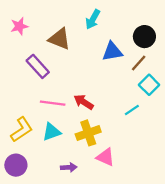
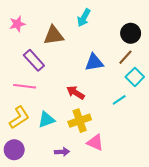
brown triangle: (60, 39) -> (54, 35), turned -30
blue triangle: (112, 51) -> (94, 62), moved
pink line: (53, 103) -> (25, 86), moved

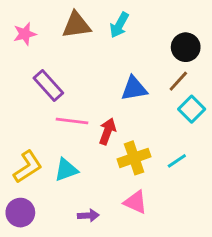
brown triangle: (54, 35) -> (76, 25), moved
pink line: (25, 86) -> (72, 121), moved
red arrow: (76, 93) -> (107, 131), turned 78
cyan line: (119, 100) -> (177, 161), moved
yellow cross: (80, 121) -> (134, 158), moved

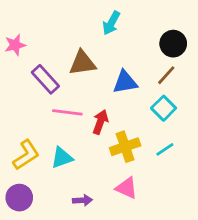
brown triangle: (76, 25) -> (82, 63), moved
pink star: (25, 34) -> (15, 45), moved
cyan square: (192, 109) -> (164, 108), moved

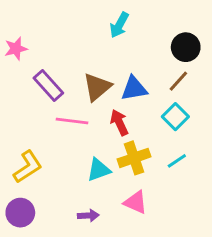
brown triangle: (82, 63) -> (97, 87), moved, turned -32
red arrow: (100, 122) -> (119, 122), moved, turned -45
cyan triangle: (62, 158) -> (99, 170), moved

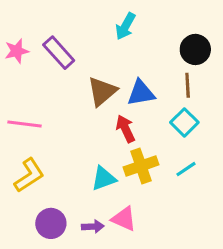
brown line: (178, 81) -> (188, 85), turned -45
purple rectangle: (48, 86) -> (59, 53), moved
pink line: (72, 121) -> (24, 124), moved
pink triangle: (135, 202) -> (124, 219), moved
purple circle: (20, 213) -> (51, 223), moved

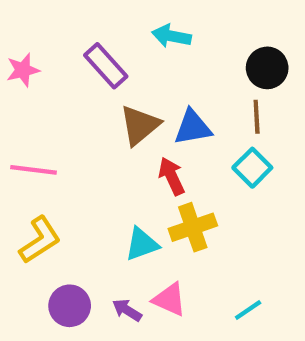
cyan arrow: (125, 26) -> (172, 36), turned 72
purple rectangle: (59, 53) -> (106, 66), moved
cyan line: (186, 169) -> (248, 310), moved
purple arrow: (93, 227) -> (127, 310), turned -145

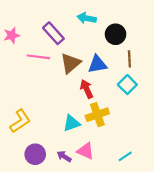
black circle: (267, 68) -> (116, 34), moved
pink line: (33, 170) -> (38, 57), moved

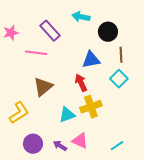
brown triangle: (71, 63) -> (43, 87), moved

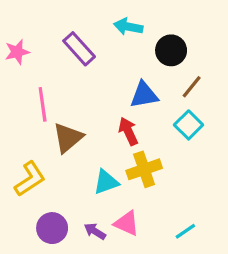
pink line: (36, 53) -> (43, 104), moved, turned 75
brown line: (121, 55) -> (192, 87), turned 42

